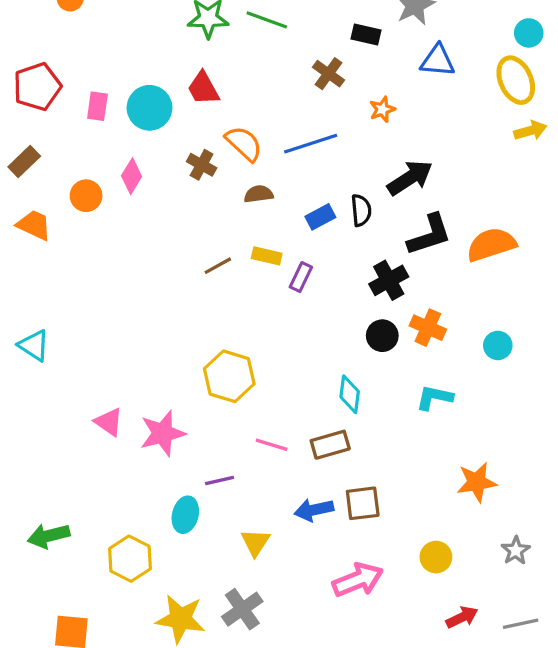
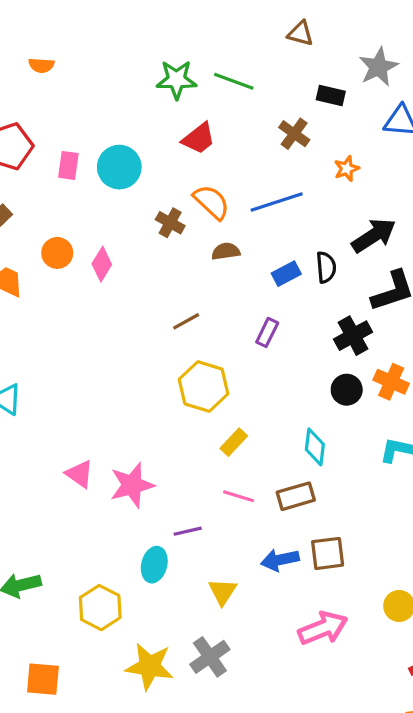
red trapezoid: (203, 88) -> (199, 138), moved, turned -99
pink diamond: (132, 176) -> (102, 264), moved
yellow rectangle: (267, 256) -> (234, 442), moved, turned -60
yellow hexagon: (229, 376) -> (204, 387), moved

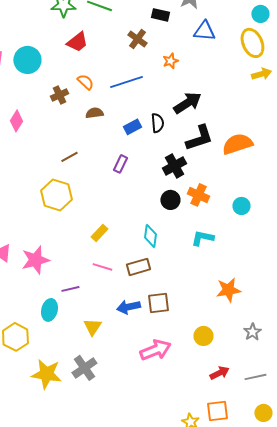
orange semicircle: (211, 202) -> (85, 82), size x0.7
brown cross: (170, 223) -> (59, 95), turned 36
yellow hexagon: (204, 387) -> (56, 195), moved

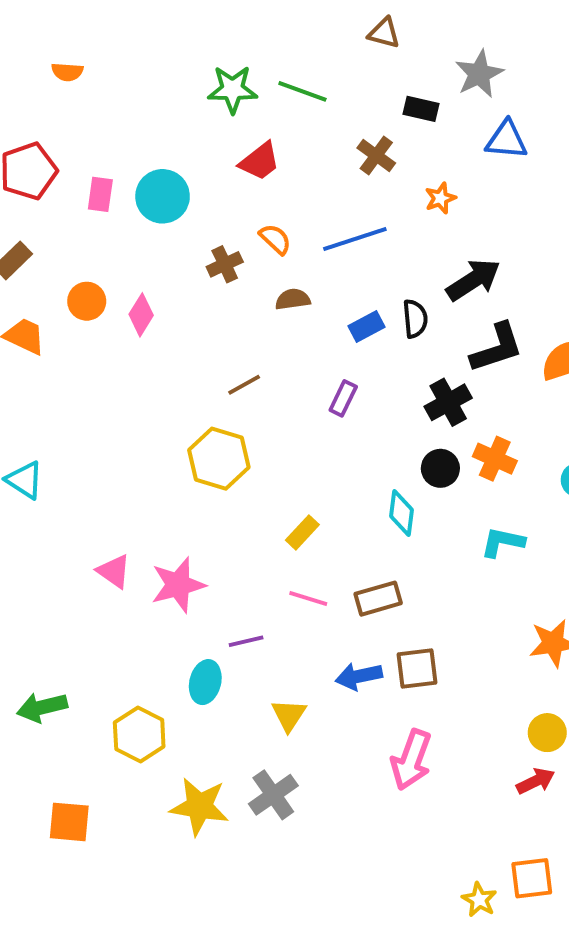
cyan diamond: (150, 236) -> (402, 513), moved
yellow circle: (203, 336) -> (547, 733), moved
pink arrow: (155, 350) -> (411, 760), turned 132
red arrow: (219, 373) -> (536, 781), moved

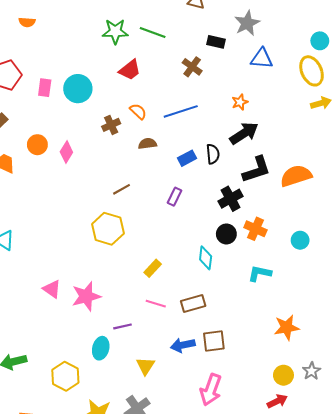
orange star: (440, 198) -> (240, 102), moved

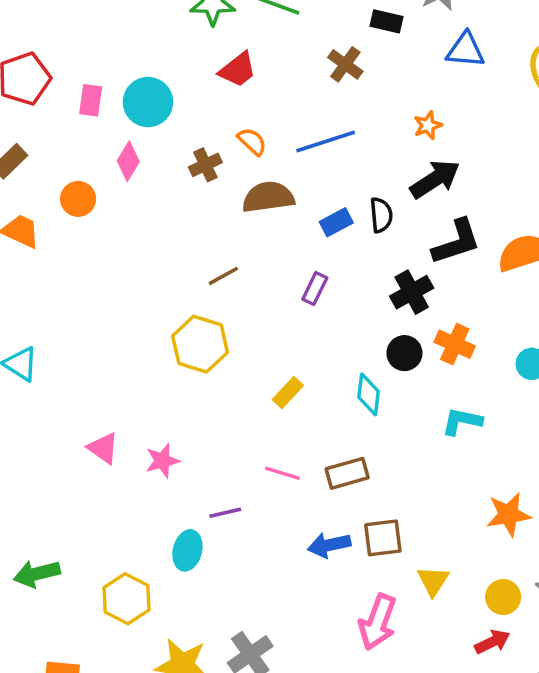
brown semicircle: (147, 144) -> (268, 197), size x1.6
pink diamond: (66, 152) -> (128, 161), moved
yellow rectangle: (153, 268) -> (288, 393), moved
pink star: (86, 296) -> (162, 461), size x0.7
yellow triangle: (145, 366) -> (433, 581), moved

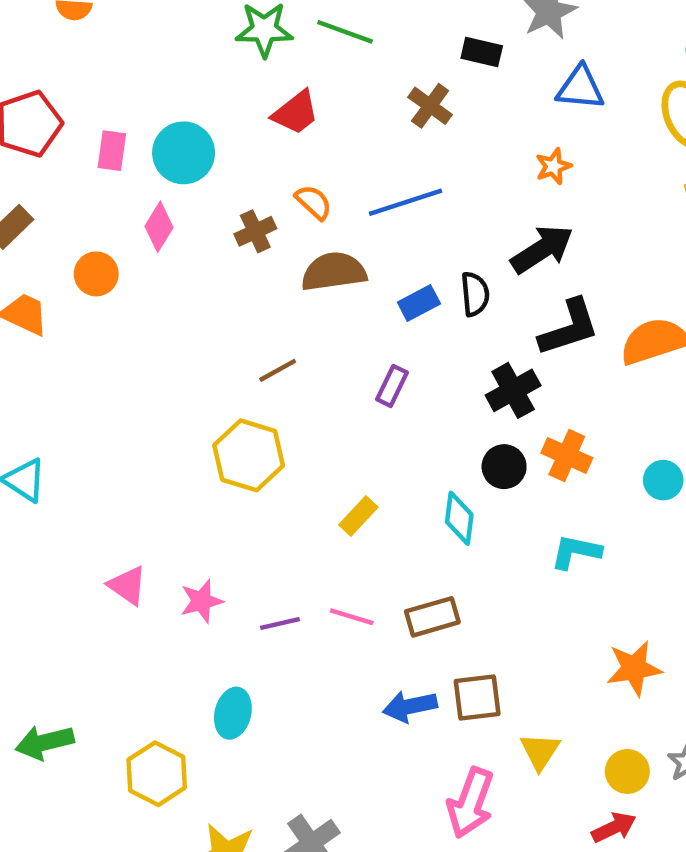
orange star: (428, 125) -> (553, 166), moved
purple line: (225, 513) -> (280, 624), moved

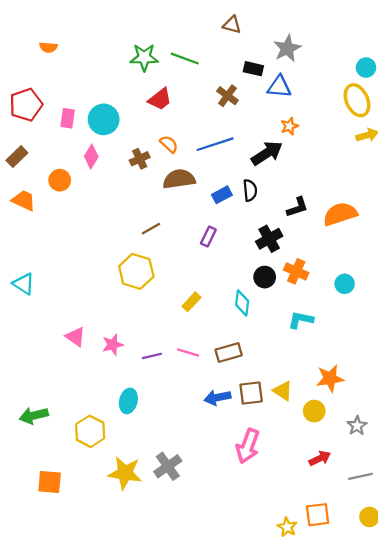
blue triangle: (580, 88) -> (279, 87), moved
black arrow: (542, 249) -> (267, 153), moved
black L-shape: (569, 328) -> (297, 207), size x0.7
yellow triangle: (540, 751) -> (283, 391), moved, turned -30
yellow circle: (627, 771) -> (314, 411), moved

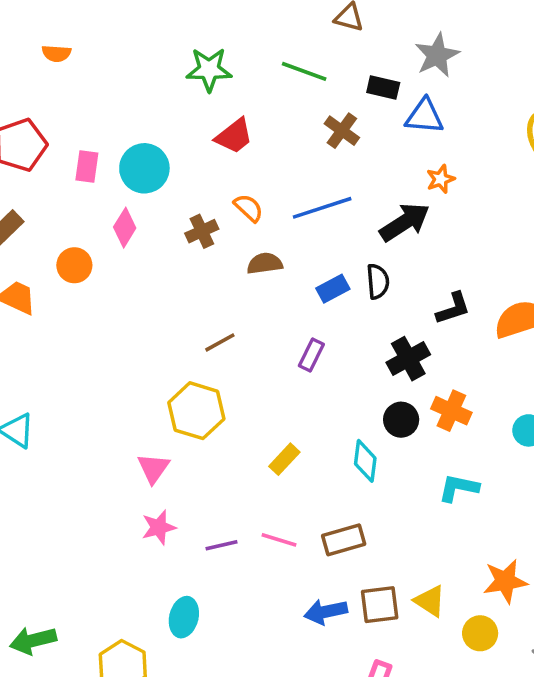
green line: (185, 59) -> (304, 71), moved
brown semicircle: (179, 179) -> (265, 263), size x0.7
pink triangle: (75, 337) -> (153, 468), moved, turned 30

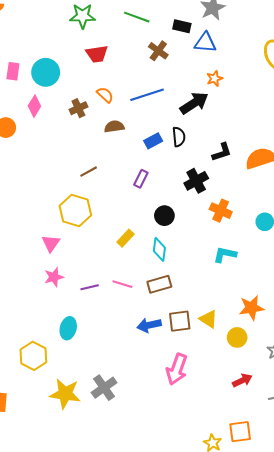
red trapezoid: (234, 136) -> (97, 54), turned 30
black circle: (401, 420) -> (164, 216), moved
cyan diamond: (365, 461) -> (159, 249), moved

